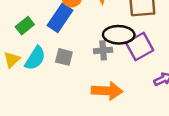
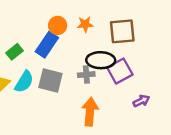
gray square: (64, 57) -> (50, 81), size x1.5
orange arrow: (107, 91) -> (90, 112), turned -88

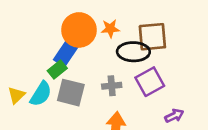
orange circle: (58, 25) -> (79, 30), size x1.6
green rectangle: (15, 52) -> (57, 69), moved
black ellipse: (101, 60) -> (133, 52), moved

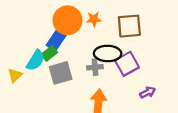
black ellipse: (133, 52) -> (108, 53), moved
gray square: (71, 93) -> (61, 73), turned -30
cyan semicircle: (41, 94) -> (35, 60), moved

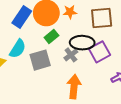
blue rectangle: (57, 39) -> (22, 17), moved
green rectangle: (49, 53) -> (51, 36), moved
gray cross: (95, 67) -> (71, 55), turned -32

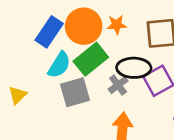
green rectangle: (51, 36) -> (91, 59), size x1.6
cyan semicircle: (18, 49) -> (59, 65), moved

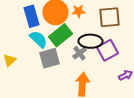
blue rectangle: (49, 32) -> (32, 16), turned -50
cyan semicircle: (59, 65) -> (38, 39), turned -78

